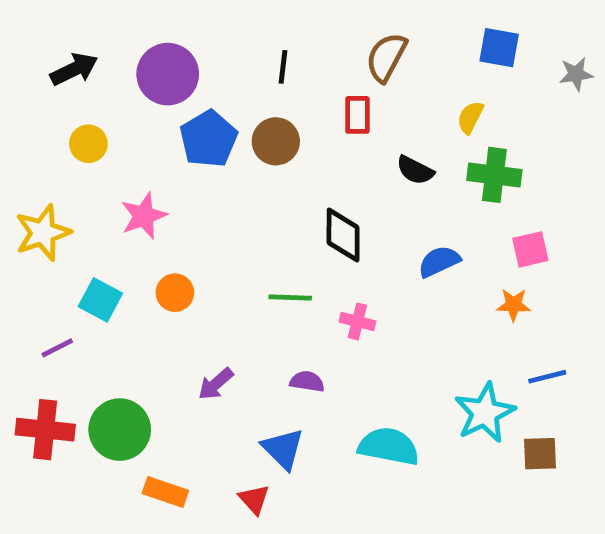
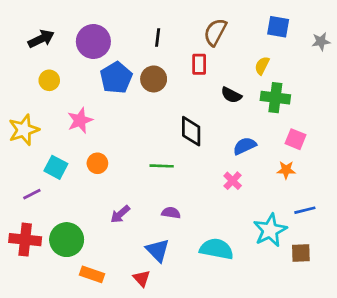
pink square: (530, 249) -> (295, 139), turned 35
pink cross: (357, 321) -> (233, 181), moved, turned 30

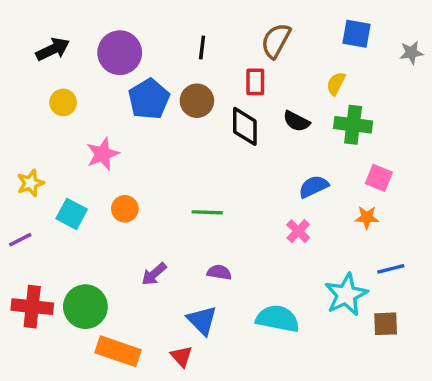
yellow star: (24, 130) -> (30, 183), moved, size x0.7
black diamond: (191, 131) -> (245, 126), moved
purple line: (32, 194) -> (20, 240), moved
orange rectangle: (92, 274) -> (118, 351), size x1.4

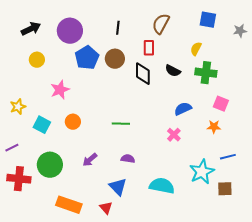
purple line: (20, 240) -> (12, 148), moved
green circle: (85, 307) -> (50, 165), moved

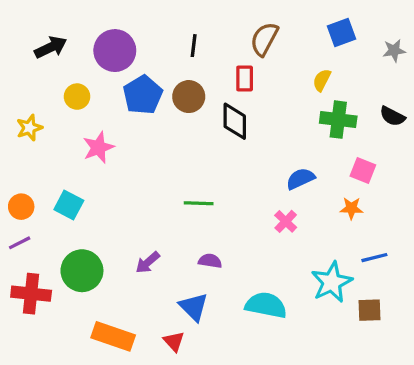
blue square: (208, 20) -> (342, 32), turned -30
yellow circle: (37, 60) -> (77, 97), moved
black semicircle: (173, 71) -> (392, 116), moved
yellow star: (18, 107) -> (29, 128), moved
orange circle: (73, 122) -> (21, 207), moved

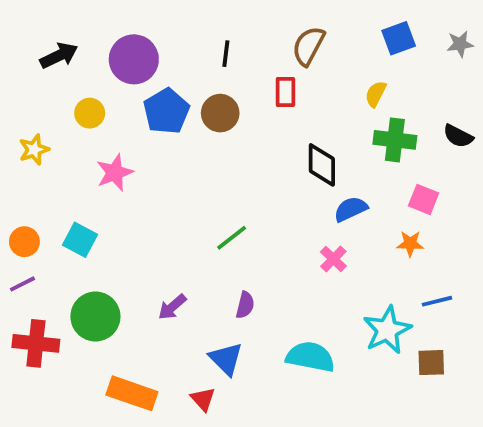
gray star: (394, 51) -> (460, 44), moved
black diamond: (235, 121) -> (322, 165), moved
green line: (199, 203) -> (232, 238), turned -40
purple semicircle: (210, 261) -> (245, 305), turned 95

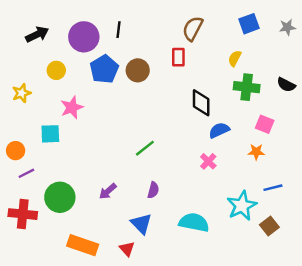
black line: (226, 54) -> (119, 30), moved
cyan square: (80, 240) -> (50, 134), moved, turned -30
purple line: (22, 284) -> (26, 173), moved
brown square: (431, 363) -> (269, 226), turned -36

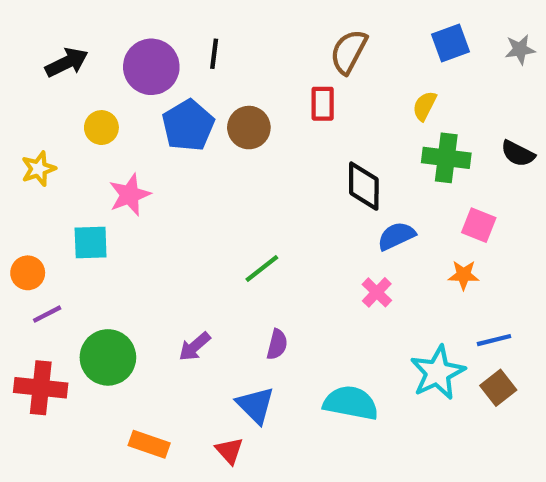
brown square: (269, 226) -> (498, 388), moved
orange rectangle: (83, 245) -> (149, 444), size x0.7

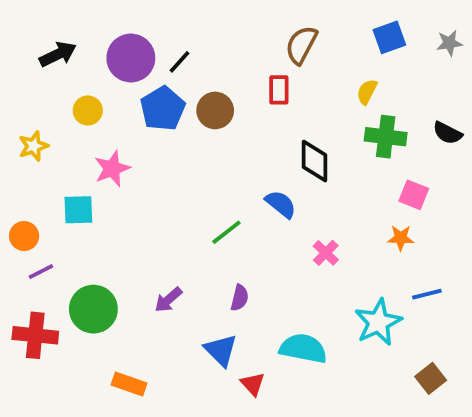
black line: (214, 54) -> (180, 62), moved, turned 35
blue semicircle: (396, 236) -> (281, 204), moved, turned 64
brown square: (498, 388) -> (431, 378), moved
red triangle: (229, 451) -> (253, 384), moved

